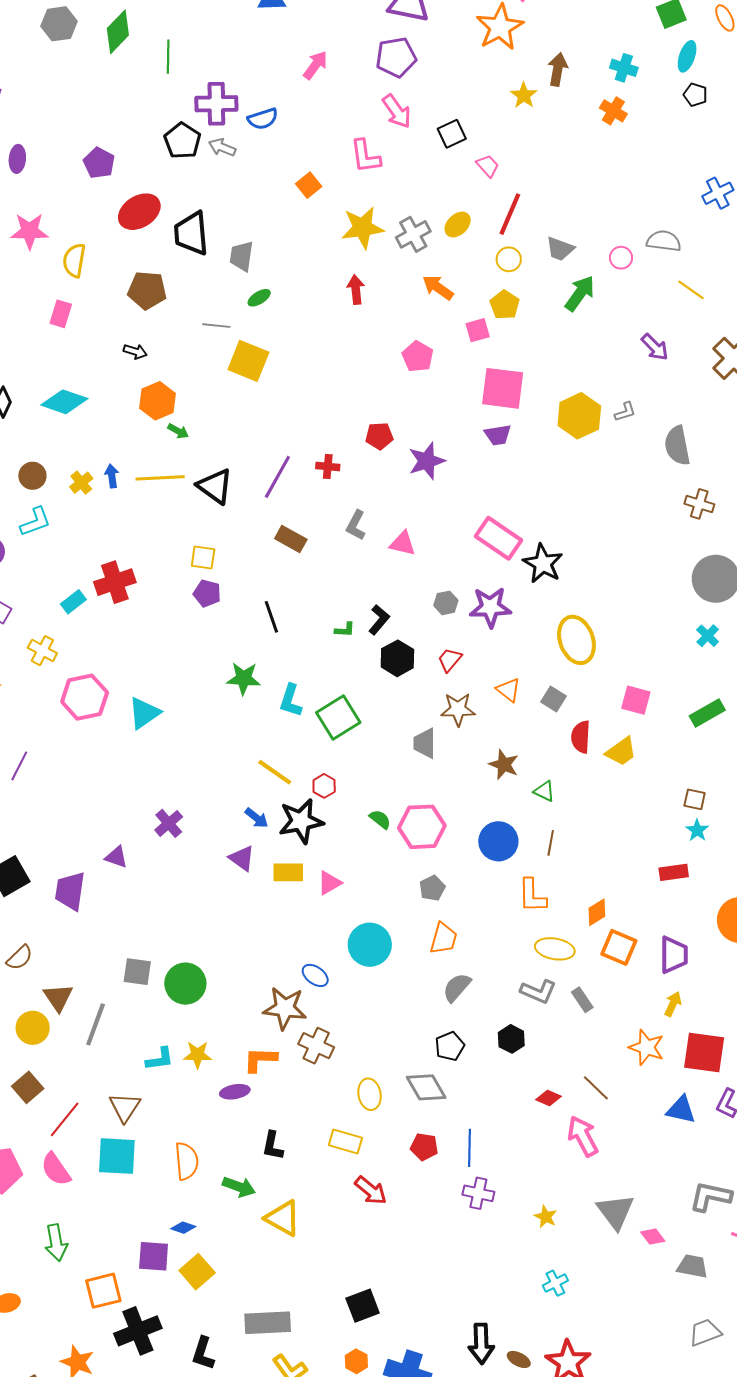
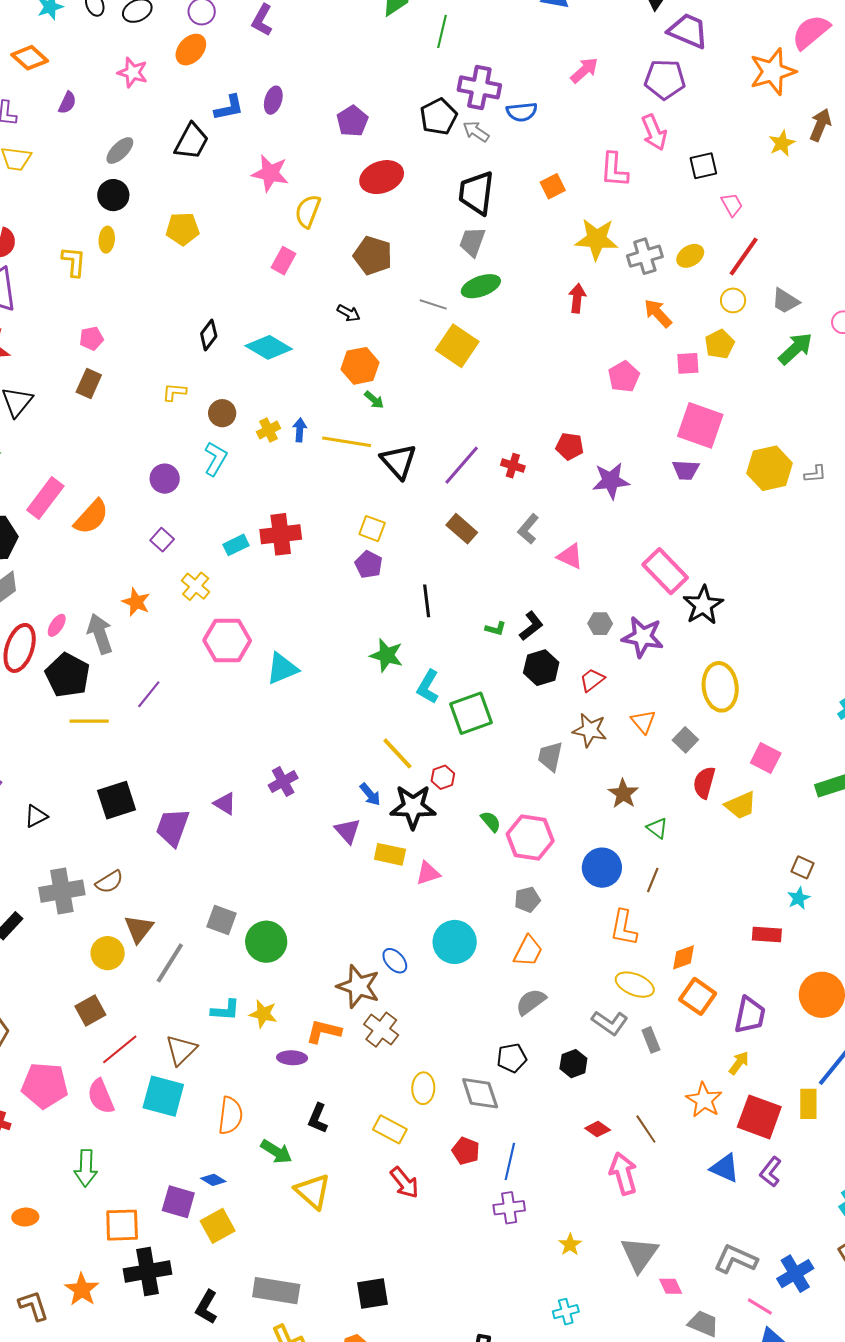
black trapezoid: (191, 233) -> (476, 193), moved
green ellipse: (259, 298) -> (481, 286), size x1.6
cyan L-shape: (35, 522) -> (215, 459), turned -52
purple cross: (478, 1193) -> (509, 1208), turned -32

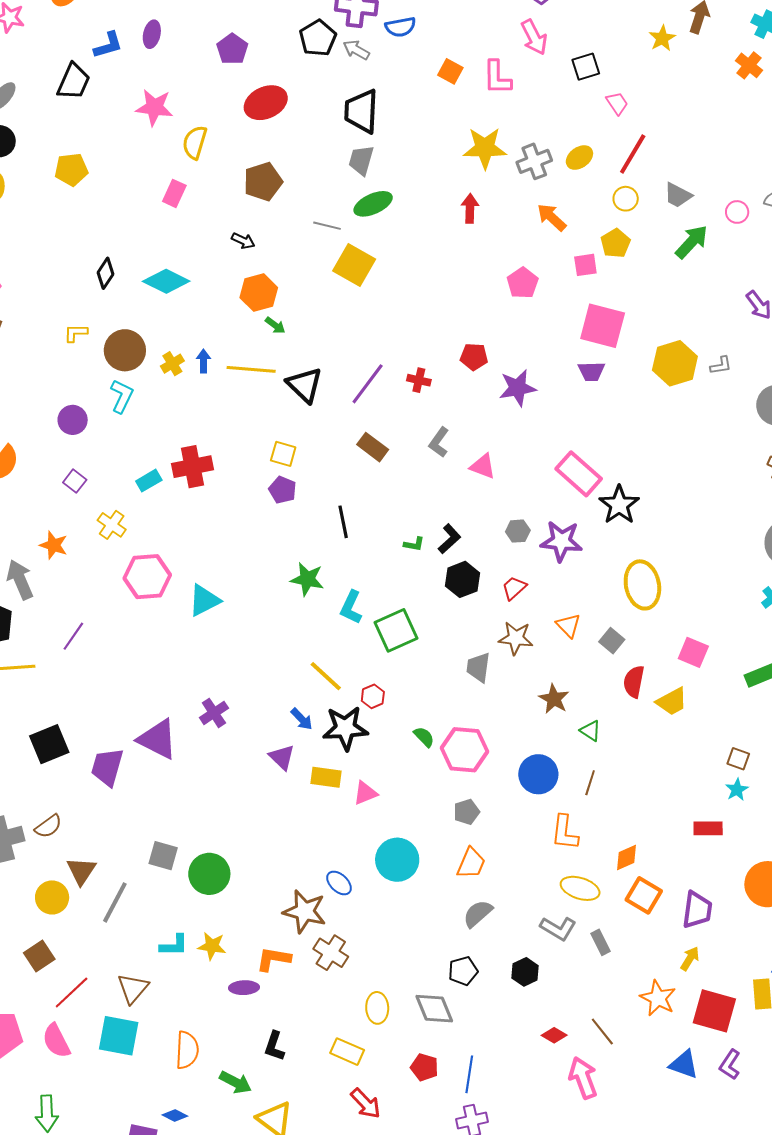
orange square: (553, 186) -> (450, 71), moved, turned -30
brown pentagon: (373, 256) -> (263, 182), turned -30
brown circle: (222, 413) -> (125, 350), size x1.5
purple triangle: (225, 804) -> (158, 739), size x1.8

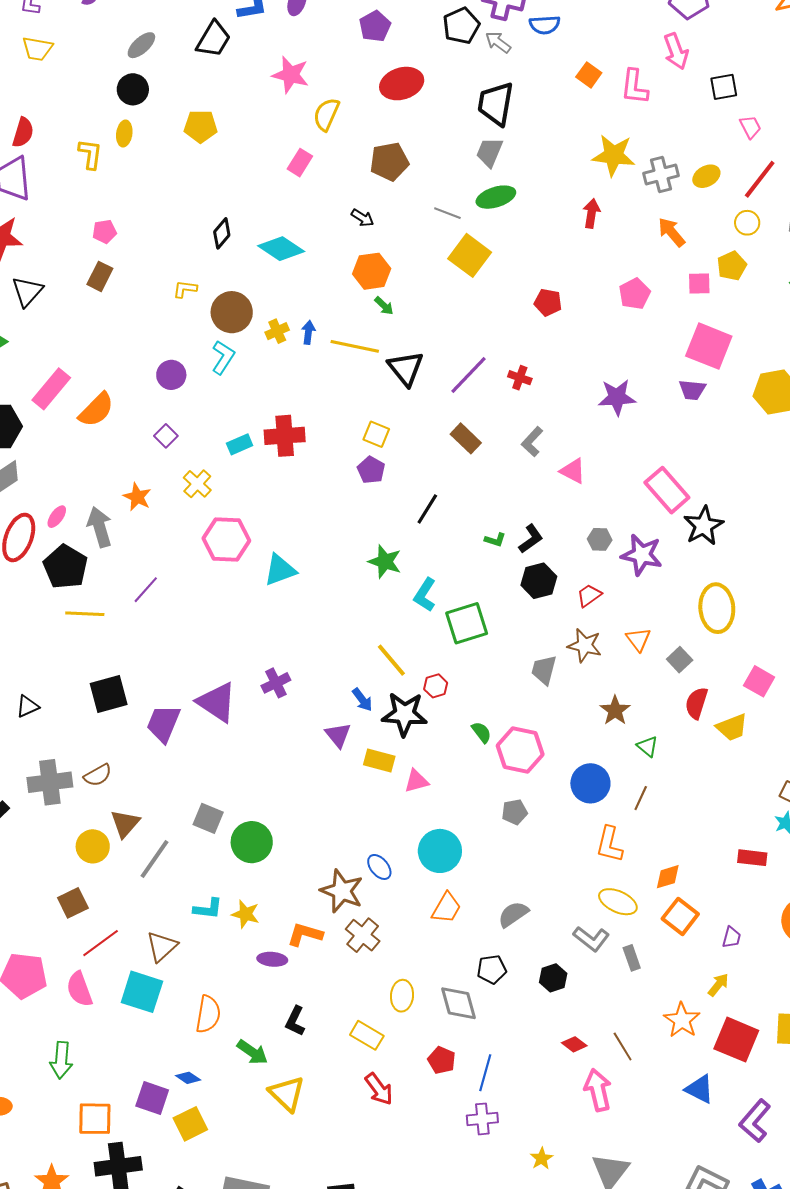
red pentagon: (474, 357) -> (548, 302), moved
black line: (343, 522) -> (427, 509), turned 36
orange trapezoid: (471, 863) -> (446, 908), moved
purple trapezoid: (697, 910) -> (732, 937), size x0.6
purple L-shape: (730, 1065) -> (755, 1121), moved, size x1.4

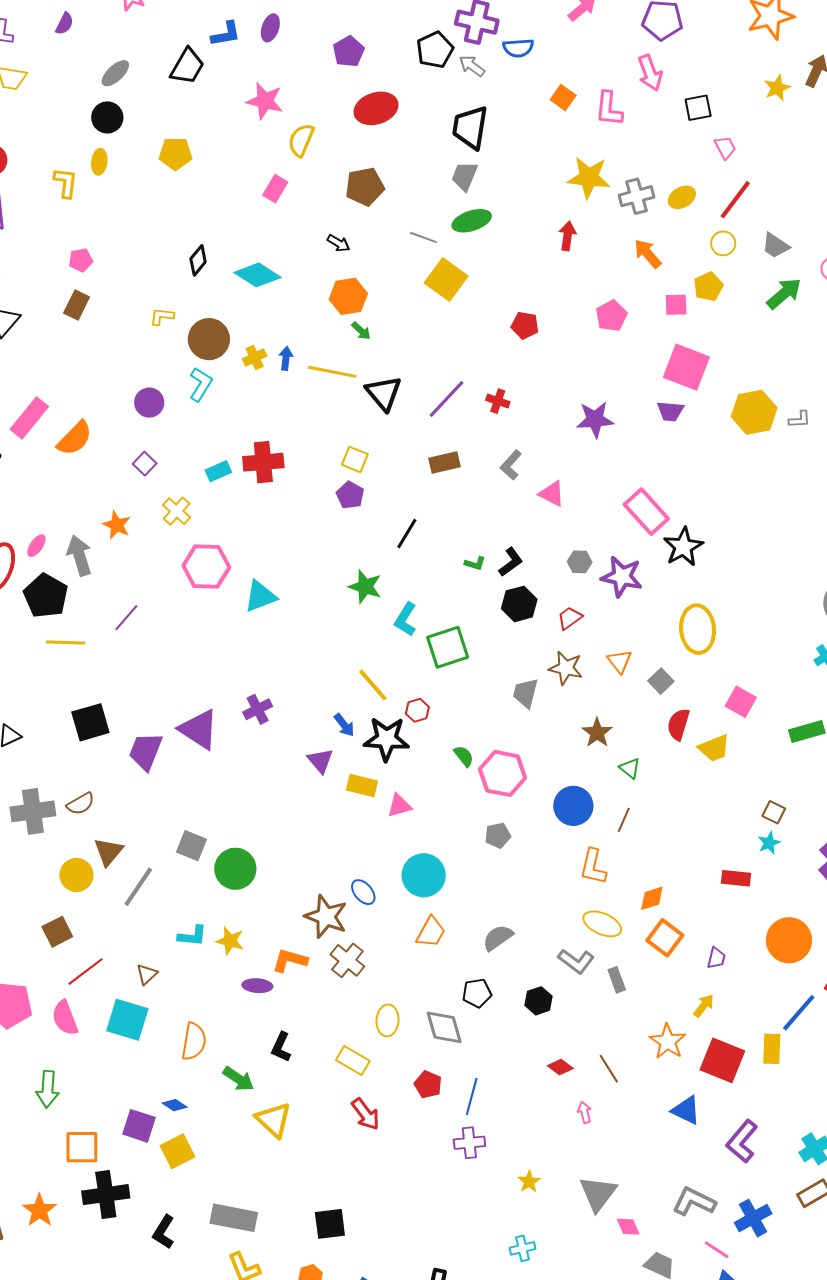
brown rectangle: (466, 438) -> (444, 462), turned -56
brown triangle: (162, 946) -> (147, 974), size x0.7
pink arrow: (598, 1090) -> (585, 1112), size x0.5

